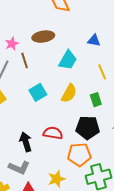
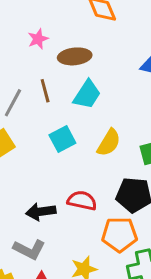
pink star: (12, 44) -> (38, 39), moved
cyan trapezoid: (68, 60) -> (87, 95), moved
black arrow: (26, 142) -> (41, 212), turned -84

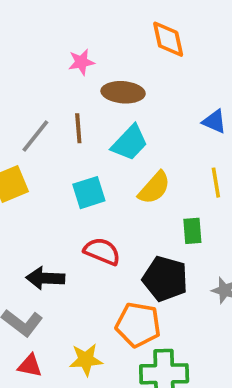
yellow semicircle: (109, 143) -> (154, 188), moved
red semicircle: (82, 201) -> (102, 251), moved

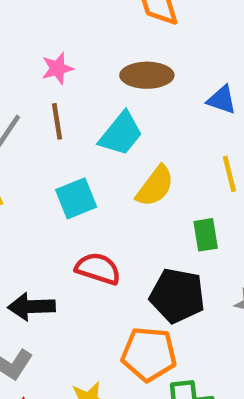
pink star: (81, 62) -> (57, 68), moved
brown ellipse: (123, 92) -> (147, 75), moved

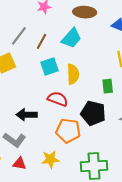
brown line: (57, 121) -> (42, 41), moved, turned 35
yellow semicircle: (155, 186) -> (73, 74), moved, turned -42
orange pentagon: (149, 354) -> (68, 131), moved

